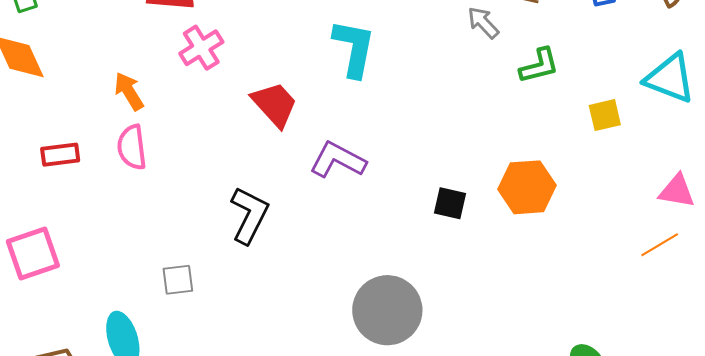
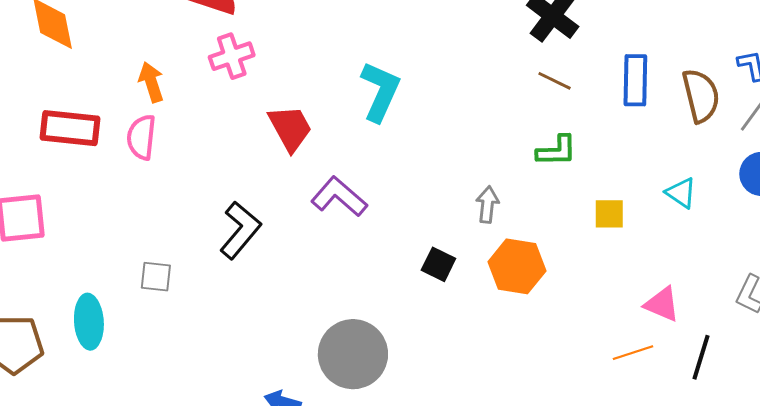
gray arrow: (483, 23) -> (487, 205), moved, turned 36
cyan triangle: (670, 78) -> (681, 193), size x0.6
red rectangle: (60, 155) -> (70, 128), size x1.5

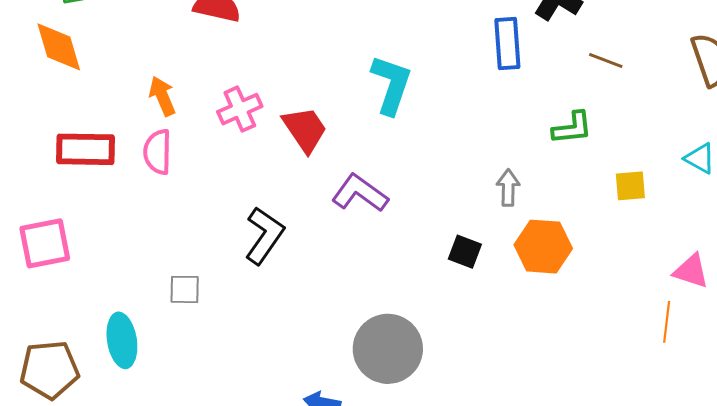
pink cross: (232, 56) -> (240, 109), moved
blue rectangle: (635, 80) -> (507, 43), moved
brown line: (554, 81) -> (606, 60), moved
orange line: (633, 353) -> (667, 322), turned -60

